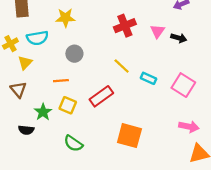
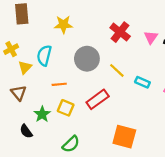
red cross: (125, 26) -> (120, 32), turned -30
cyan semicircle: (37, 38) -> (44, 56), moved, turned 114
gray circle: (74, 54) -> (87, 59), moved, size x1.5
black semicircle: (26, 130) -> (26, 131), turned 48
green semicircle: (73, 143) -> (71, 144), turned -78

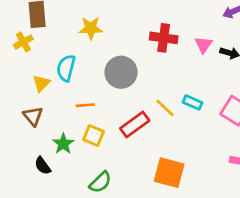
red cross: (120, 32) -> (164, 38), turned -30
yellow cross: (11, 49) -> (23, 42), moved
yellow line: (117, 70) -> (165, 108), moved

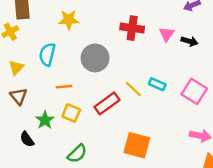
yellow triangle: (41, 83) -> (16, 68), moved

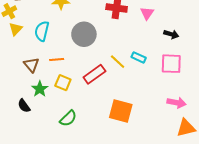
black arrow: (190, 41) -> (171, 34), moved
yellow triangle: (16, 68) -> (16, 29), moved
pink square: (194, 91) -> (171, 64), turned -30
brown triangle: (19, 96) -> (31, 65), moved

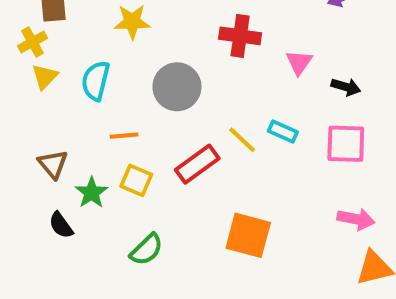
pink triangle: (147, 13) -> (299, 62), moved
brown triangle: (31, 65) -> (53, 164), moved

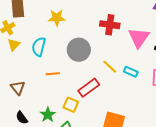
pink triangle: (299, 62) -> (139, 38), size x1.6
yellow line: (242, 140) -> (110, 67), moved
yellow square: (136, 180) -> (71, 105), moved
green star: (92, 193) -> (48, 115), moved

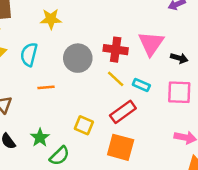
red cross: (110, 25) -> (116, 50), moved
red rectangle: (89, 88) -> (123, 112), moved
yellow square: (71, 105) -> (84, 125), moved

